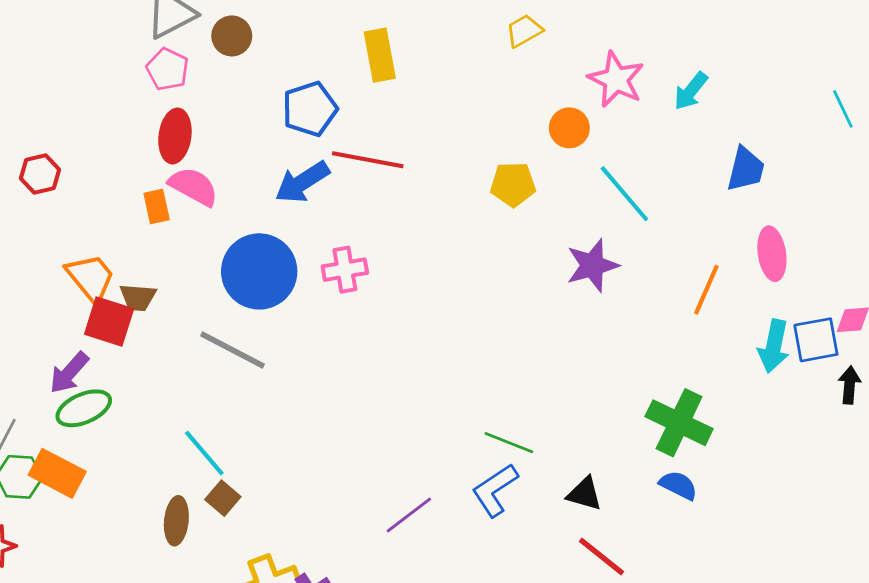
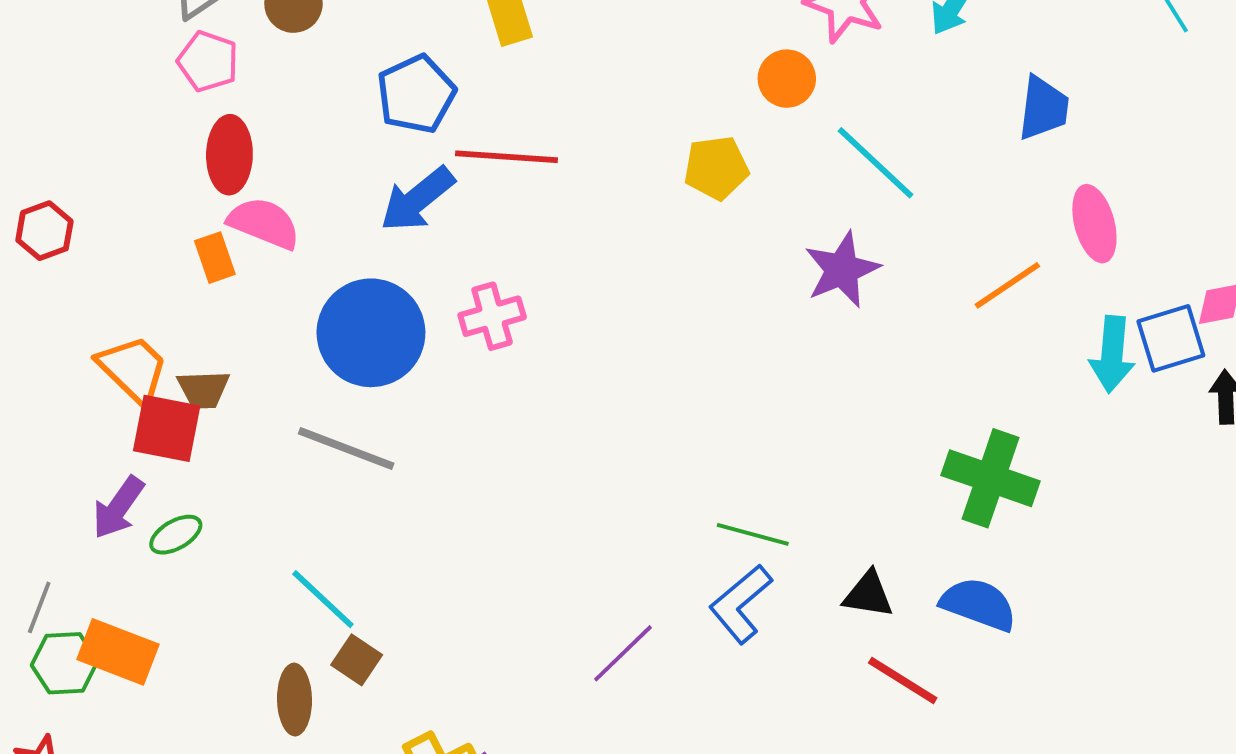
orange line: (706, 290) -> (1007, 285), turned 39
green ellipse: (84, 408) -> (176, 535), moved, size x0.7
blue semicircle: (678, 485) -> (979, 604), moved, size x1.4

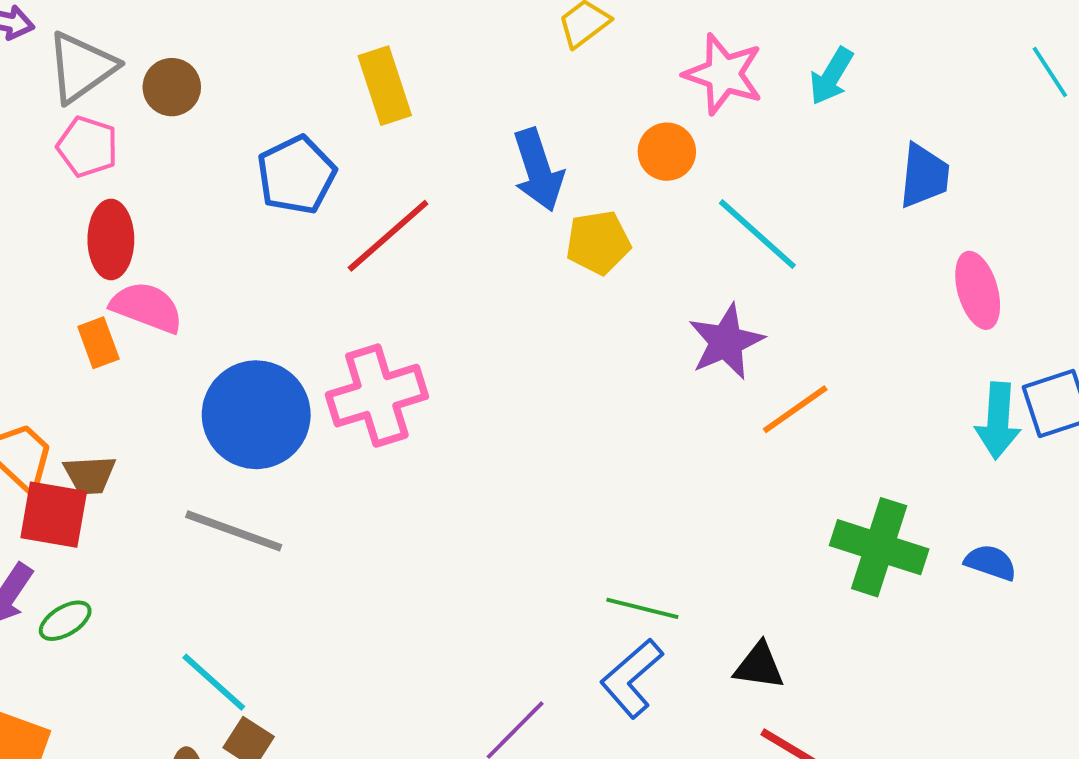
red line: (506, 157) -> (388, 236), turned -44
blue arrow: (417, 199) -> (538, 170), moved, turned -68
orange line: (1007, 285) -> (795, 409), moved
pink cross: (492, 316) -> (377, 396), size x1.5
blue semicircle: (979, 604) -> (991, 562), moved, size x0.7

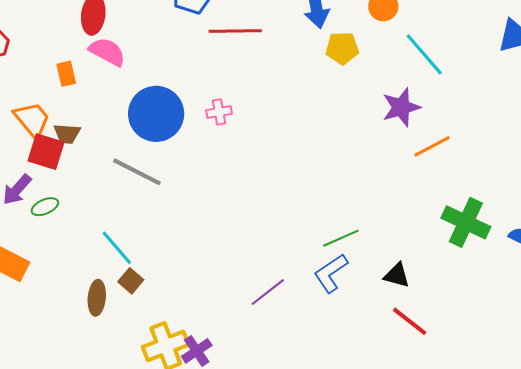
red line: (388, 236) -> (235, 31), turned 33
orange rectangle: (98, 343) -> (66, 74), moved
pink cross: (377, 396) -> (219, 112), size x0.5
green line: (642, 608) -> (341, 238), turned -45

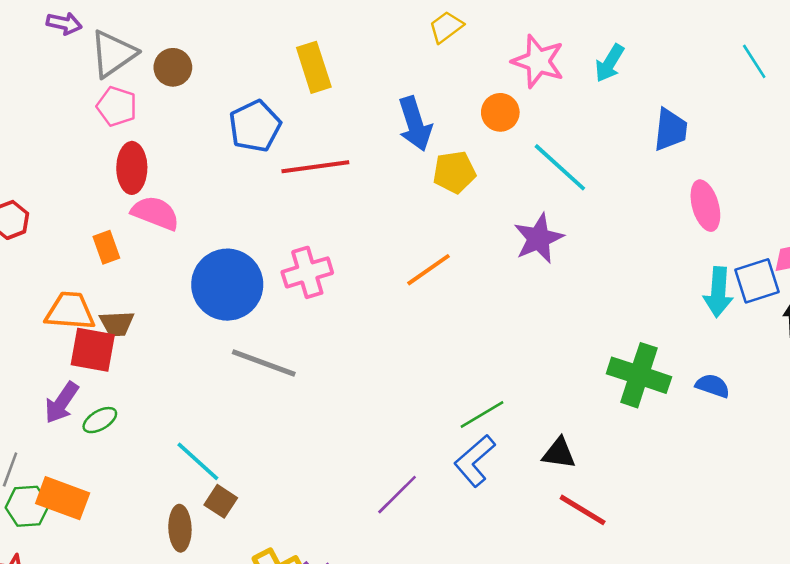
pink cross: (219, 112) -> (307, 272), size x1.5
orange trapezoid: (32, 120) -> (70, 311), turned -39
orange line: (432, 146) -> (428, 270), moved
gray line: (137, 172) -> (264, 363), moved

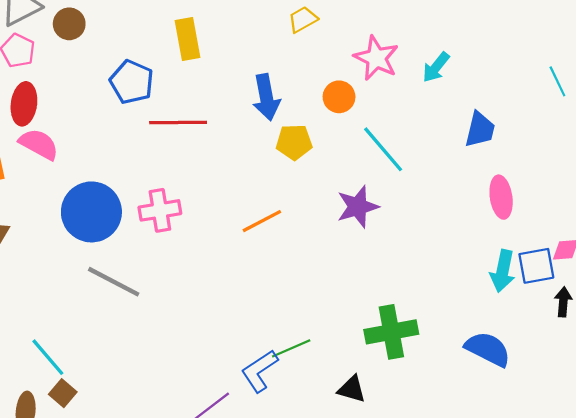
blue pentagon: (255, 126) -> (132, 82), turned -30
green cross: (639, 375) -> (391, 332), moved, turned -36
blue semicircle: (713, 386) -> (488, 349), size x1.6
blue L-shape: (475, 461) -> (260, 371), moved

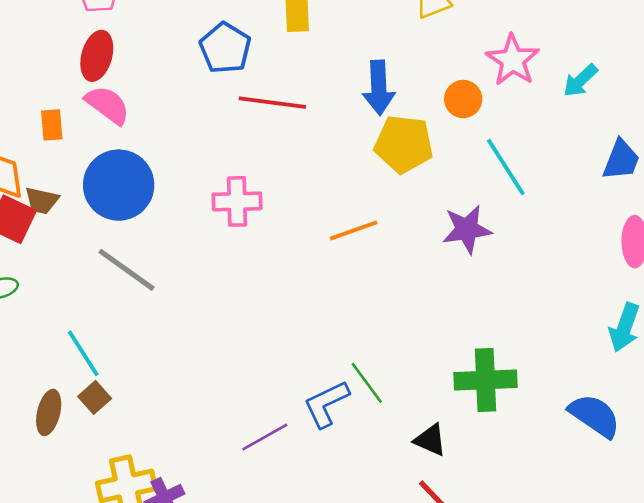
yellow pentagon: (294, 142) -> (404, 144), size x1.4
blue circle: (91, 212) -> (119, 185), moved
gray line: (114, 282) -> (127, 270), moved
green line: (291, 348) -> (367, 383), turned 69

